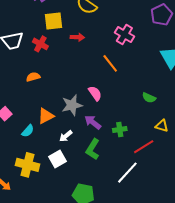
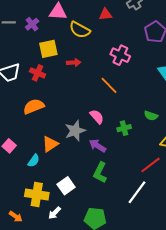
orange semicircle: (33, 77) -> (34, 106), size x1.5
green cross: (120, 129) -> (124, 128), moved
white arrow: (66, 136) -> (55, 213), moved

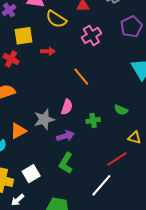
pink cross: (120, 55) -> (91, 35), moved, turned 30
pink semicircle: (97, 117) -> (67, 107), turned 56
purple arrow: (98, 146) -> (65, 136), turned 126

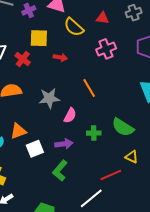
green semicircle: (121, 110) -> (123, 127), size x1.6
gray star: (44, 119) -> (49, 98), moved
white square: (31, 174) -> (35, 149), moved

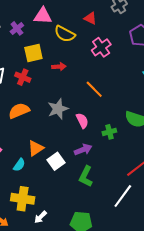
red triangle: (102, 18) -> (90, 18), turned 32
pink semicircle: (70, 115) -> (82, 121), turned -42

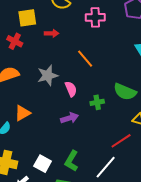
pink cross: (101, 47) -> (95, 17), turned 30
white square: (56, 161) -> (43, 164), moved, turned -30
green L-shape: (86, 176) -> (72, 161), moved

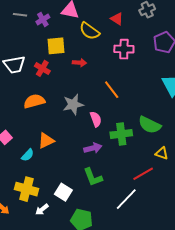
green cross: (97, 102) -> (121, 134), size x1.5
green L-shape: (72, 161) -> (93, 177), moved, turned -55

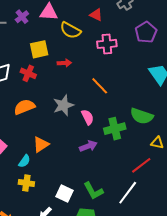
purple cross: (43, 19) -> (22, 17), moved
green L-shape: (93, 177) -> (93, 191), moved
yellow cross: (27, 189) -> (26, 183), moved, size x0.7

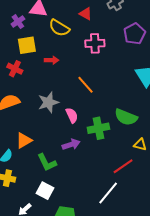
purple cross: (22, 17) -> (18, 22), moved
green L-shape: (93, 191) -> (47, 162), moved

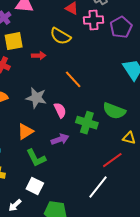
yellow semicircle: (59, 28) -> (60, 36), moved
pink cross: (95, 43) -> (93, 20), moved
gray star: (48, 102) -> (36, 98), turned 30
green cross: (98, 128) -> (87, 123), turned 30
orange triangle: (24, 140) -> (25, 131), moved

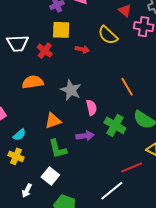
orange line: (73, 79) -> (127, 87), moved
white arrow: (15, 205) -> (27, 190), turned -32

